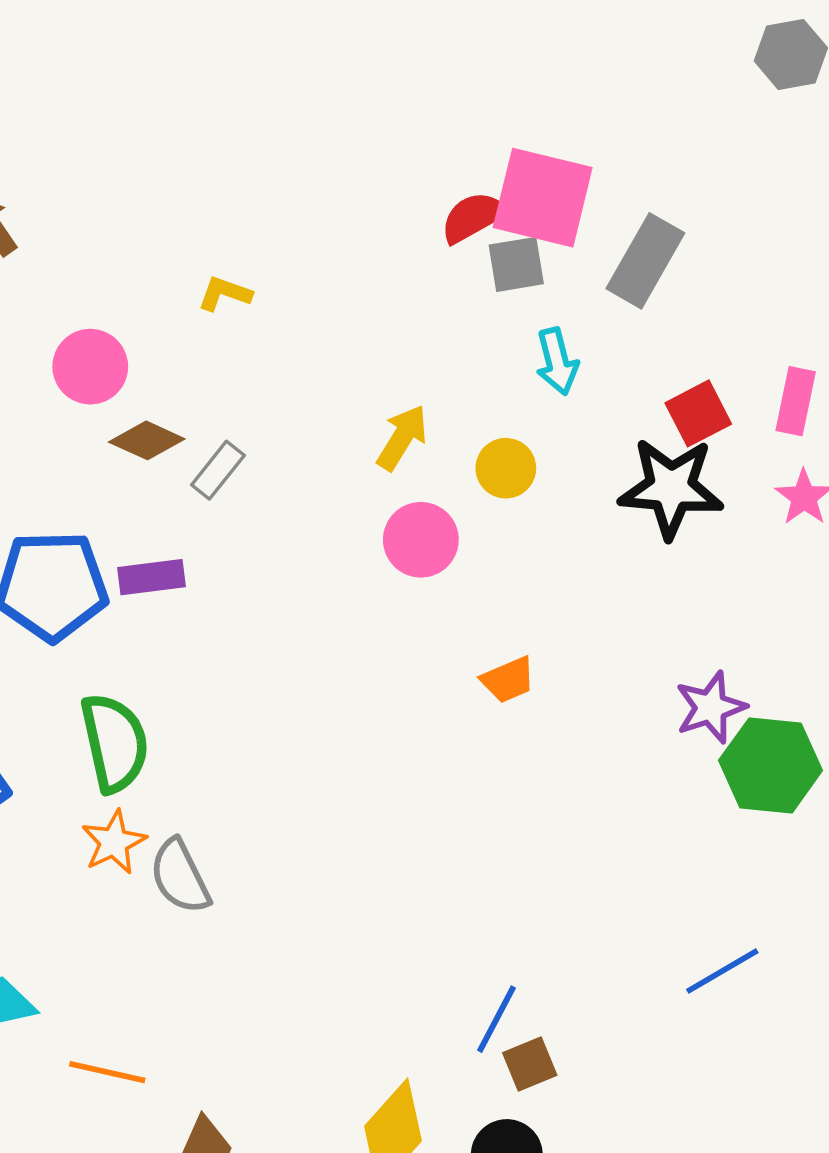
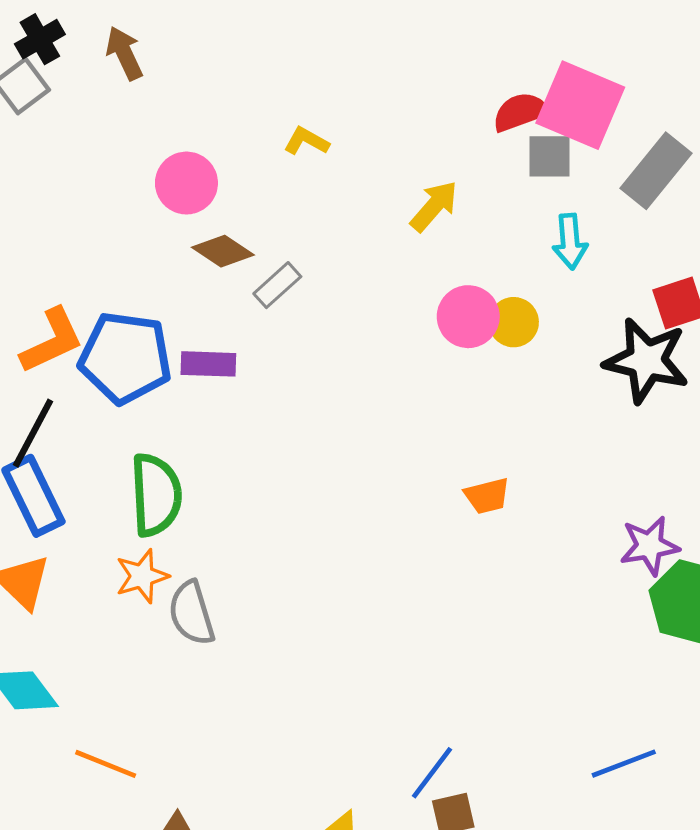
yellow arrow: (402, 438) -> (434, 206), moved
pink circle: (421, 540) -> (468, 317), moved

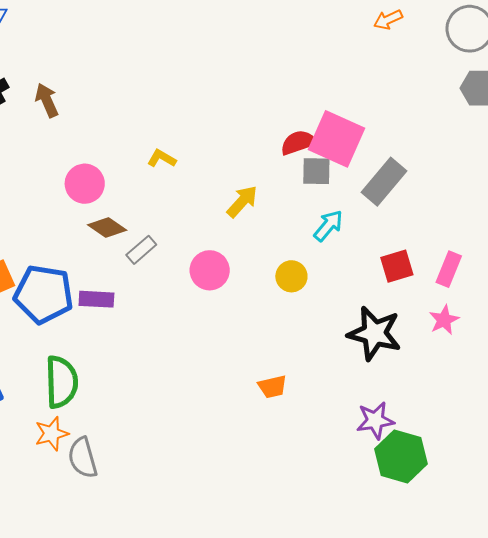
cyan arrow: (570, 242) -> (328, 226), turned -136
pink circle: (468, 317) -> (210, 270), moved
black star: (646, 361) -> (374, 333), moved

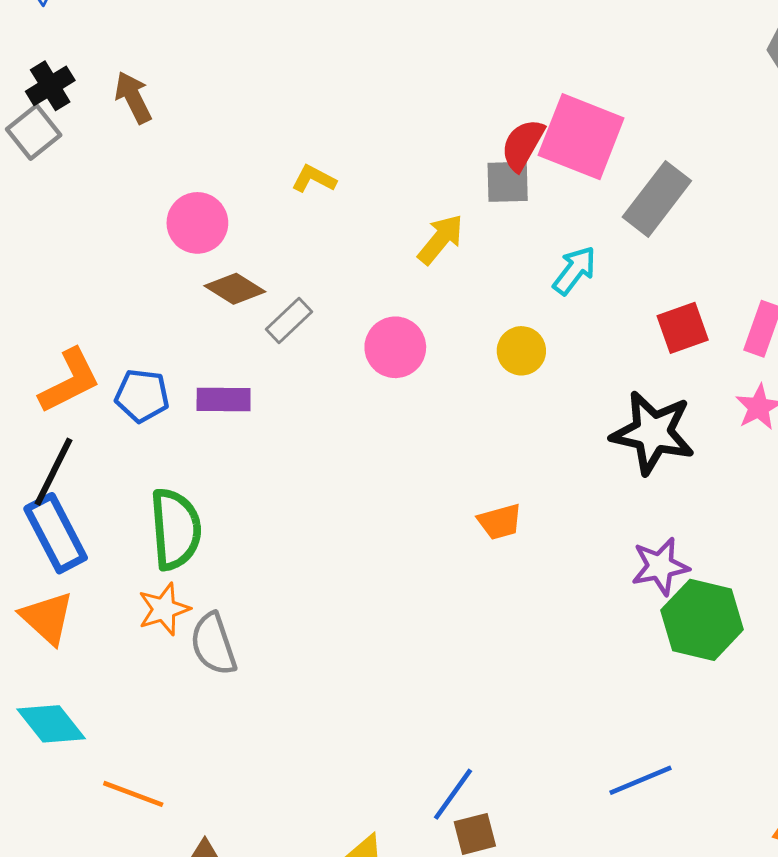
red semicircle: (298, 142) -> (523, 145), turned -39
gray square: (316, 171) -> (508, 182), moved
blue pentagon: (44, 294) -> (142, 396), size x0.6

